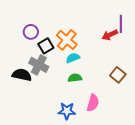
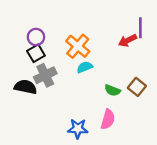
black square: (46, 46) -> (36, 53), moved
gray cross: (39, 65) -> (45, 75), turned 36
green semicircle: (75, 78) -> (113, 90), moved, turned -152

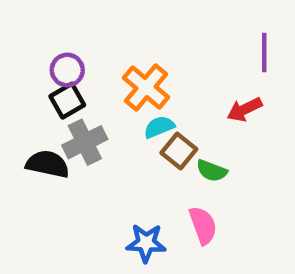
red arrow: (128, 40) -> (245, 109), moved
brown square: (137, 87) -> (179, 151), moved
pink semicircle: (108, 119) -> (203, 225), turned -36

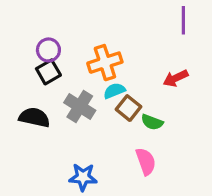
purple line: (264, 53) -> (183, 20), moved
orange cross: (146, 88) -> (105, 63), turned 32
gray cross: (85, 142) -> (80, 106), moved, turned -32
blue star: (146, 243) -> (83, 177), moved

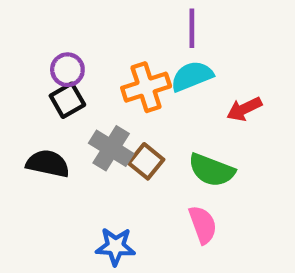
purple line: (183, 20) -> (192, 28), moved
cyan semicircle: (114, 91) -> (192, 76), moved, size x1.4
brown square: (128, 108) -> (146, 161), moved
green semicircle: (152, 122) -> (212, 170), size x1.5

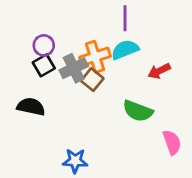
gray cross: (111, 148) -> (74, 68), moved, turned 32
brown square: (146, 161) -> (92, 80), moved
pink semicircle: (203, 225) -> (172, 142), moved

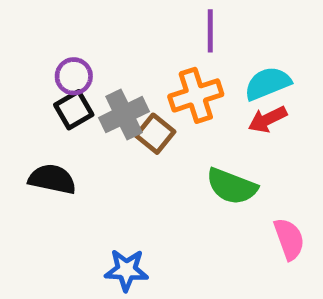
cyan semicircle: (125, 50) -> (268, 83), moved
orange cross: (95, 57) -> (196, 95), moved

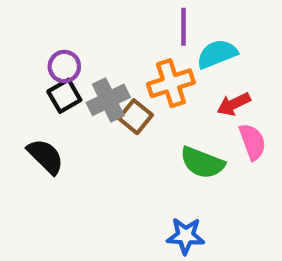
cyan semicircle: (268, 83) -> (217, 54), moved
black semicircle: (52, 179) -> (46, 156), turned 33
pink semicircle: (289, 239) -> (252, 142), moved
blue star: (126, 270) -> (186, 236), moved

